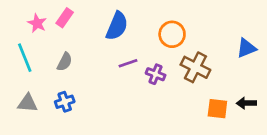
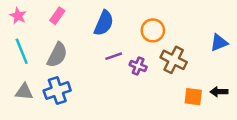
pink star: (37, 23) -> (18, 16), moved
gray semicircle: (65, 62) -> (57, 55), size x1.5
blue cross: (65, 102) -> (57, 90), size x1.5

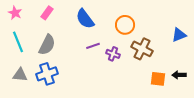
blue semicircle: (104, 23) -> (85, 19), turned 120

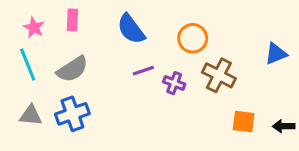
pink star: (15, 13) -> (34, 28), moved
pink rectangle: (47, 13) -> (72, 20), turned -32
gray semicircle: (47, 45) -> (72, 69), turned 30
black arrow: (179, 75) -> (284, 126), moved

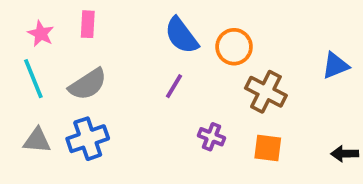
blue semicircle: (131, 29) -> (182, 35), moved
purple line: (143, 71) -> (174, 86), turned -40
purple cross: (174, 83) -> (212, 137), moved
orange square: (244, 122) -> (268, 148), moved

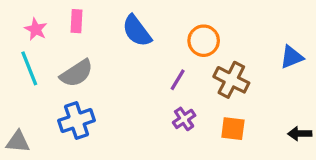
blue semicircle: (182, 35) -> (137, 31), moved
purple line: (174, 86) -> (178, 80), moved
purple cross: (212, 137) -> (184, 119), turned 35
gray triangle: (37, 141) -> (18, 142), moved

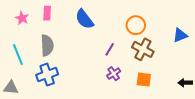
orange circle: (204, 41) -> (136, 25), moved
cyan line: (29, 68) -> (18, 54), moved
gray semicircle: (77, 73) -> (47, 45), turned -60

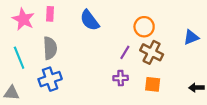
pink star: (22, 18) -> (23, 19), size x1.5
purple line: (110, 49) -> (125, 52), moved
purple cross: (114, 74) -> (121, 78), turned 32

